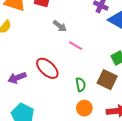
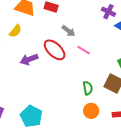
red ellipse: (47, 68) -> (55, 50), moved
purple arrow: (17, 78) -> (29, 59), moved

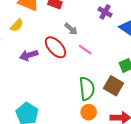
purple cross: (108, 12) -> (105, 12), moved
green semicircle: (88, 88) -> (87, 89), size x1.6

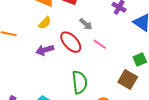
yellow semicircle: (17, 25) -> (45, 23), moved
green semicircle: (87, 89) -> (80, 82), moved

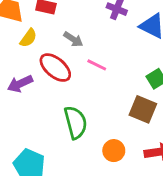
yellow semicircle: (45, 23) -> (28, 38), moved

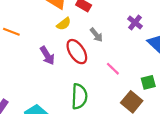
pink line: (97, 65) -> (113, 69), moved
purple arrow: (20, 84) -> (47, 56), turned -114

